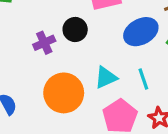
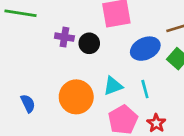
purple cross: (44, 43) -> (64, 37), moved, turned 30

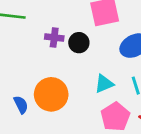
orange circle: (76, 97) -> (51, 94), moved

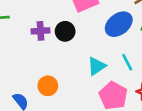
orange circle: (51, 94) -> (48, 86), size x0.6

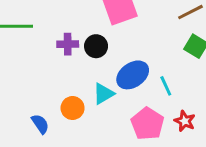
blue ellipse: (119, 24) -> (133, 75), moved
cyan triangle: (96, 66) -> (103, 94), moved

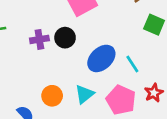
cyan triangle: (103, 94) -> (85, 94), moved
red star: (185, 121) -> (154, 93), turned 30

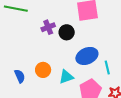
purple cross: (39, 39) -> (48, 27), turned -32

